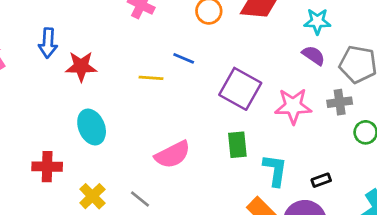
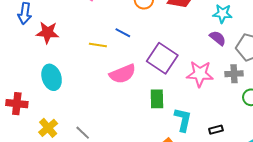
pink semicircle: (173, 155) -> (123, 74), moved

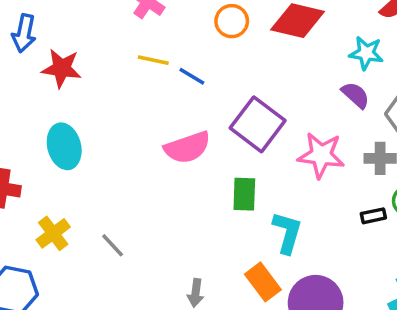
yellow line: (98, 45) -> (153, 60), moved
black rectangle: (216, 130) -> (373, 216), moved

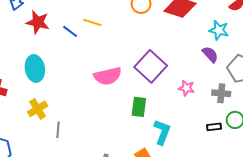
blue line: (192, 76) -> (70, 31), moved
pink star: (321, 155) -> (186, 88), size x0.6
yellow cross: (53, 233) -> (38, 109), moved
gray line: (113, 245) -> (58, 130), turned 42

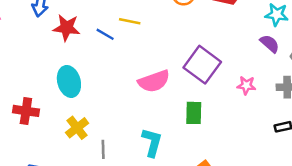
cyan L-shape: (162, 132) -> (152, 142), moved

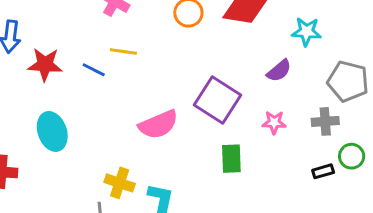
purple semicircle: (270, 44) -> (279, 71), moved, turned 102
green rectangle: (194, 113) -> (231, 159), moved
yellow cross: (77, 128) -> (120, 183), moved, turned -30

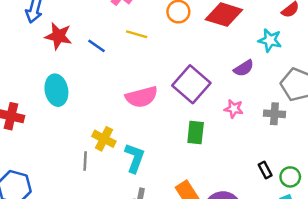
yellow line: (123, 51) -> (137, 34), moved
green circle: (352, 156) -> (290, 177), moved
black rectangle: (323, 171) -> (265, 170), moved, turned 70

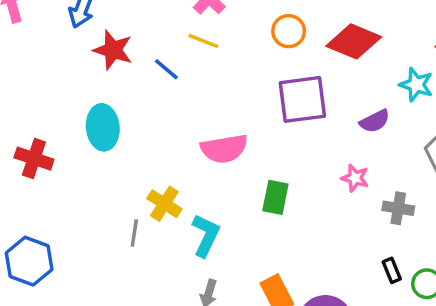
yellow line: (137, 34) -> (203, 41), moved
purple square: (191, 84) -> (302, 99), moved, turned 36
gray cross: (274, 114) -> (398, 208), moved
green rectangle: (196, 133) -> (275, 197), moved

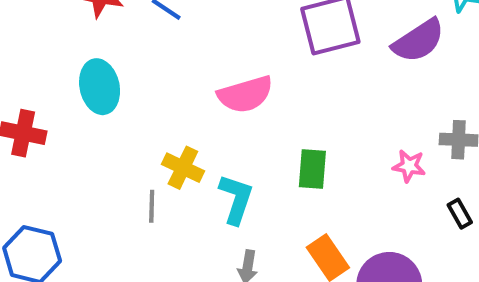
purple semicircle: (375, 121) -> (419, 41), size x1.5
pink star: (355, 178) -> (409, 166), moved
green rectangle: (275, 197) -> (312, 169), moved

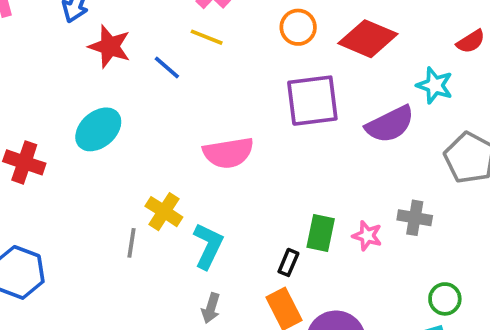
cyan ellipse: (100, 87) -> (98, 129), turned 54
green rectangle: (312, 169) -> (321, 233), moved
black rectangle: (460, 214) -> (288, 262), moved, turned 45

